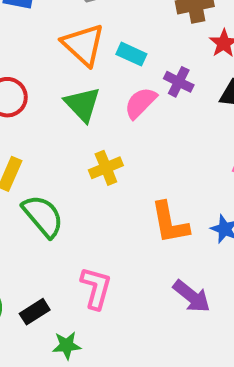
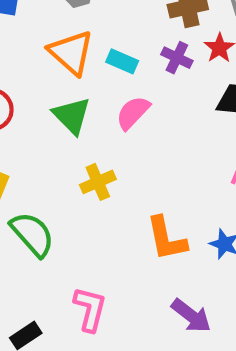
purple cross: (179, 82) -> (177, 58), moved

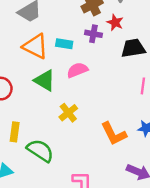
pink semicircle: (133, 113) -> (77, 70), turned 40

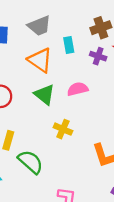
cyan rectangle: (64, 44) -> (69, 45), moved, turned 63
yellow cross: (68, 113) -> (63, 129), turned -36

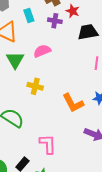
green triangle: (44, 95) -> (15, 60), turned 30

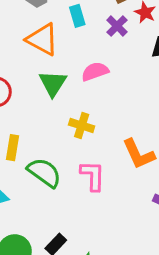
purple cross: (55, 21) -> (117, 26), turned 32
pink L-shape: (48, 144) -> (93, 176), moved

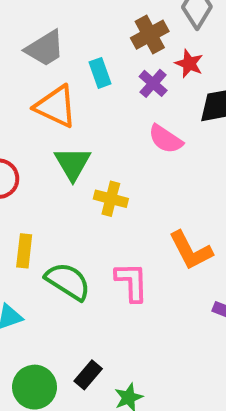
pink semicircle: (95, 72) -> (166, 139), moved, turned -124
yellow cross: (82, 125) -> (111, 199), moved

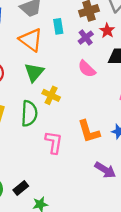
green semicircle: (68, 281) -> (29, 113), moved, turned 50

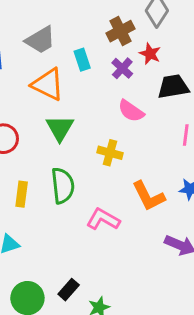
yellow cross: (51, 95) -> (110, 153), moved
pink L-shape: (54, 142) -> (103, 219), turned -60

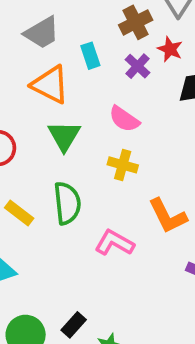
pink semicircle: (131, 111) -> (124, 119), moved
yellow rectangle: (22, 194) -> (19, 213), turned -60

